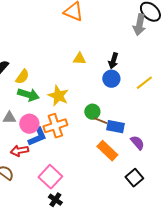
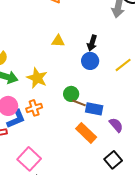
orange cross: (55, 126) -> (34, 108), size x0.7

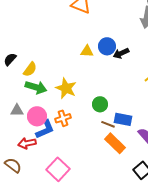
black arrow: (92, 43) -> (121, 53), turned 49
blue circle: (90, 61) -> (107, 46), moved
brown line: (79, 103) -> (108, 124), moved

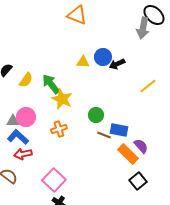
green arrow: (36, 87) -> (51, 84), moved, turned -145
pink circle: (37, 116) -> (26, 117), moved
blue L-shape: (45, 129) -> (18, 137), moved, turned -115
orange rectangle: (115, 143) -> (128, 154), moved

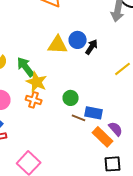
yellow triangle: (83, 62) -> (58, 45), size x1.5
black arrow: (117, 64) -> (92, 47), turned 147
orange cross: (59, 129) -> (34, 100), moved, turned 35
black square: (138, 181) -> (113, 164), turned 36

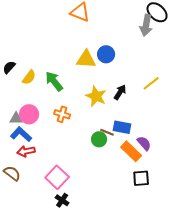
black arrow: (92, 47) -> (120, 92), moved
yellow star: (37, 82) -> (96, 96), moved
green circle: (71, 98) -> (99, 139), moved

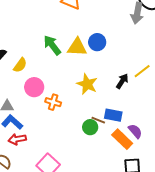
green arrow: (54, 81) -> (52, 45), moved
black arrow: (120, 92) -> (122, 81), moved
pink circle: (29, 114) -> (34, 87), moved

